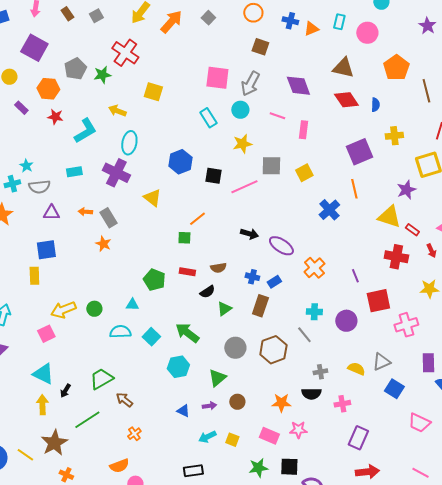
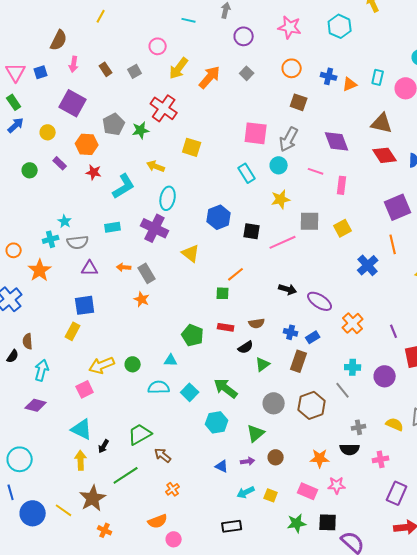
yellow rectangle: (34, 276) -> (73, 331), turned 30

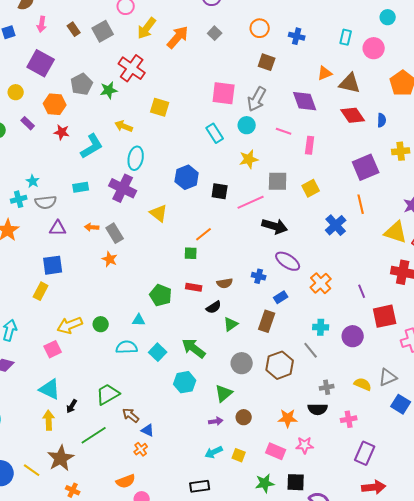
gray square: (135, 71) -> (103, 31), size x1.5
orange triangle: (350, 84) -> (325, 73), moved
black arrow: (288, 289) -> (275, 226), moved, size x1.4
blue cross: (291, 332) -> (259, 276), moved
blue triangle: (222, 466) -> (148, 430), moved

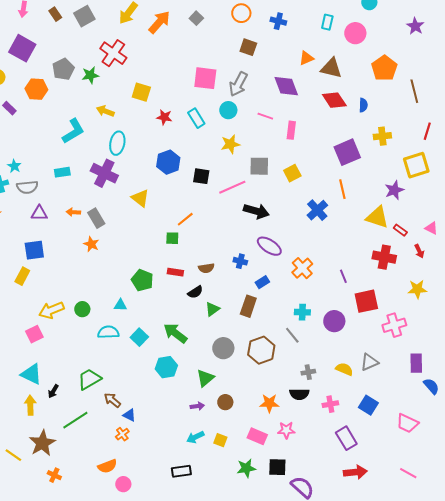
red star: (62, 132) -> (164, 117), moved
blue square: (401, 404) -> (368, 405), moved
purple rectangle: (365, 453) -> (346, 438), turned -55

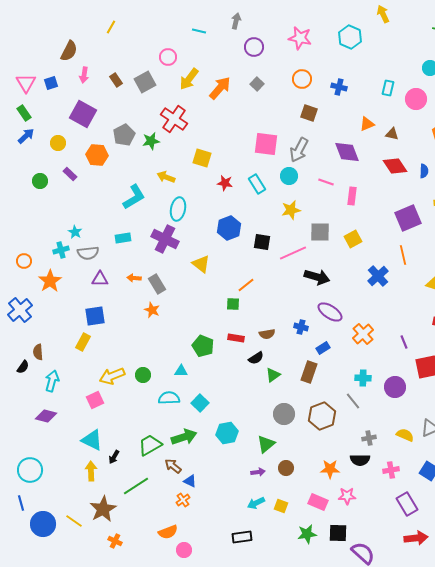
brown triangle: (331, 68) -> (392, 134), size x0.6
green arrow: (175, 333) -> (184, 437), moved, turned 125

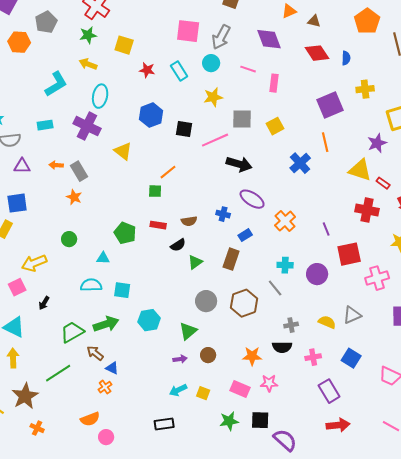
green star: (151, 141) -> (88, 35), moved
green circle: (143, 375) -> (69, 239), moved
cyan square: (200, 403) -> (122, 290), turned -36
black arrow: (114, 457) -> (44, 303), moved

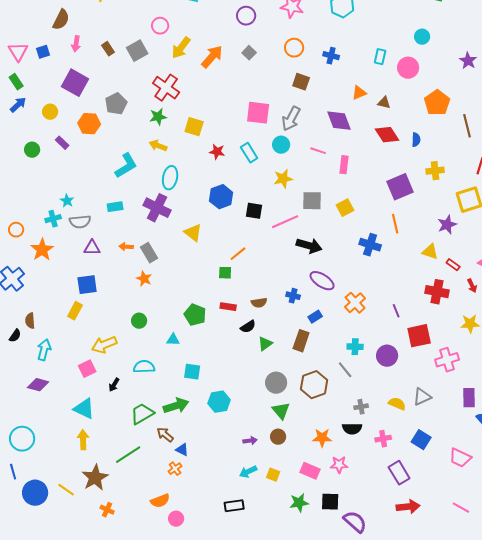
blue cross: (300, 163) -> (370, 245), turned -30
yellow triangle: (360, 170) -> (430, 252), size x0.7
cyan semicircle: (91, 285) -> (144, 367), moved
green triangle: (188, 331) -> (281, 411), moved, turned -30

